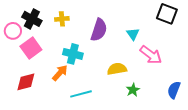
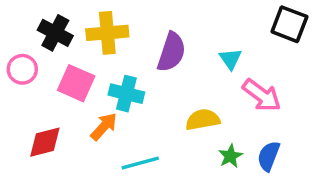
yellow cross: (62, 19) -> (107, 33), size x1.6
pink circle: (13, 31) -> (22, 69), moved
pink square: (31, 48) -> (76, 83), moved, turned -30
blue semicircle: (174, 90) -> (269, 156), moved

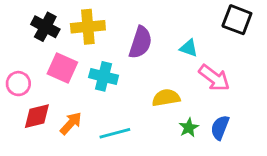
cyan triangle: (230, 59) -> (189, 48), turned -36
pink circle: (22, 69) -> (18, 84), moved
orange arrow: (104, 127) -> (71, 123), moved

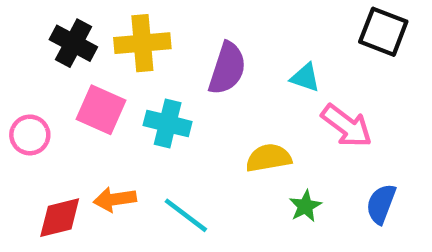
red diamond: (37, 116) -> (60, 218), moved
orange arrow: (71, 123) -> (115, 199), turned -140
blue semicircle: (220, 128) -> (381, 204), moved
cyan line: (115, 133) -> (186, 215), turned 52

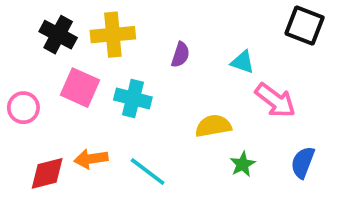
purple semicircle: (227, 68) -> (180, 55), size x0.6

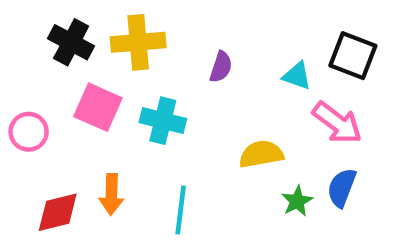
black square: (305, 25) -> (353, 56), moved
orange arrow: (91, 159) -> (111, 194), turned -80
blue semicircle: (303, 162) -> (342, 188), moved
cyan line: (148, 172) -> (181, 210), turned 60

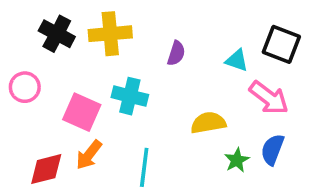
pink square: (98, 107) -> (82, 112), moved
pink circle: (29, 132) -> (25, 87), moved
orange arrow: (111, 194) -> (89, 155), turned 36

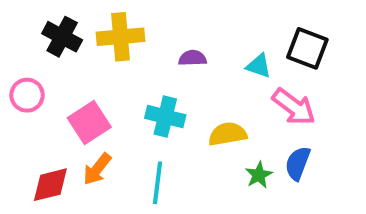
purple semicircle: (176, 53) -> (193, 58), turned -110
cyan cross: (130, 96) -> (165, 117), moved
pink square: (82, 112) -> (89, 122), turned 33

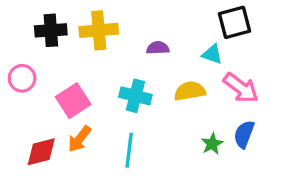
black cross: (62, 37) -> (51, 30), turned -32
black square: (307, 48) -> (234, 22), moved, turned -36
yellow semicircle: (228, 134) -> (190, 91), moved

